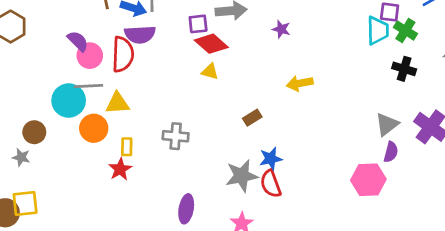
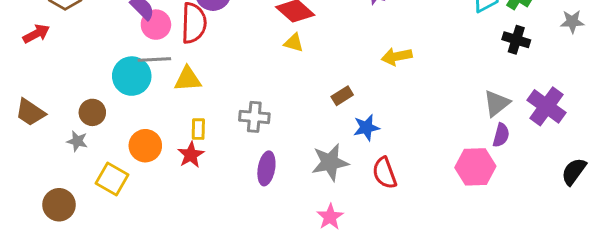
orange circle: (94, 128) -> (145, 146), moved
blue star: (271, 159) -> (366, 128), moved
red semicircle: (271, 184) -> (385, 173), moved
yellow square: (25, 204) -> (112, 179), moved, turned 36
purple ellipse: (186, 209) -> (266, 168), moved

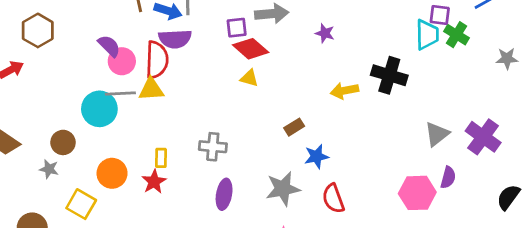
black cross: (516, 40) -> (389, 75), moved, size x1.4
yellow triangle: (188, 79) -> (151, 89), moved
purple semicircle: (501, 135) -> (448, 177), moved

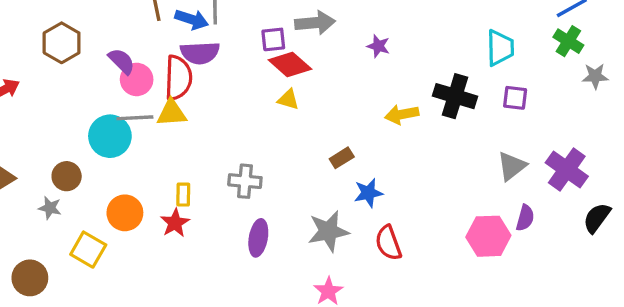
purple square: (440, 15) -> (515, 98), moved
brown hexagon: (38, 30) -> (62, 43), moved
green cross: (457, 35) -> (568, 41), moved
black semicircle: (508, 197) -> (597, 218), moved

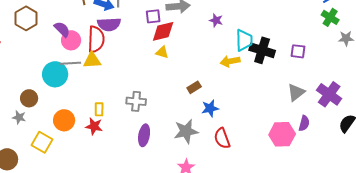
cyan trapezoid: (500, 48) -> (244, 40), moved
red diamond: (290, 64) -> (163, 31), turned -55
red star: (175, 223) -> (94, 126), turned -30

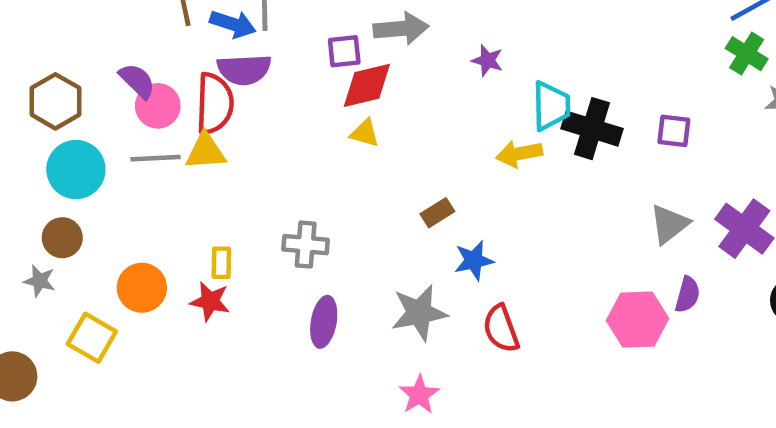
brown hexagon: (26, 18) -> (55, 101), moved
cyan circle: (55, 74) -> (76, 170), moved

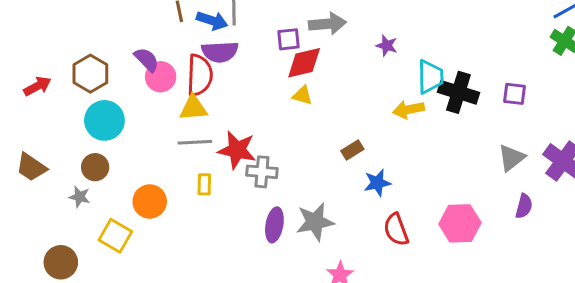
gray line: (155, 158) -> (195, 142), moved
red star: (210, 301) -> (237, 150), moved, size x1.4
gray star: (419, 313) -> (315, 222), moved
pink hexagon: (637, 320) -> (460, 223), moved

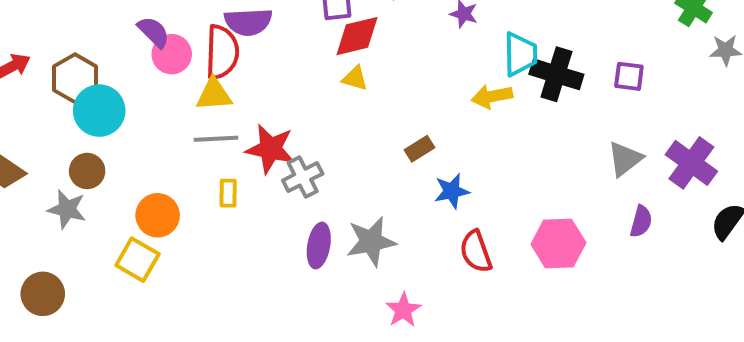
brown hexagon: (90, 74) -> (75, 78), moved
gray cross: (262, 172) -> (303, 177), turned -32
gray star: (80, 197) -> (67, 209), size x1.4
yellow square: (115, 236) -> (137, 260), moved

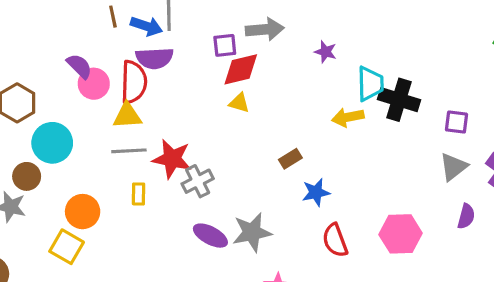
purple square: (629, 76) -> (457, 122), moved
cyan circle: (99, 111) -> (52, 143), moved
purple ellipse: (319, 246) -> (210, 236), turned -72

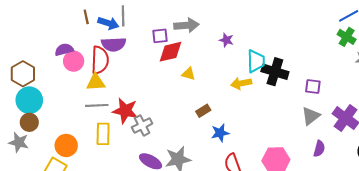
purple semicircle: (79, 66) -> (64, 50), turned -60
yellow triangle: (239, 103) -> (188, 74), moved
cyan circle: (52, 143) -> (29, 100), moved
yellow rectangle: (138, 194) -> (103, 134), size x1.5

